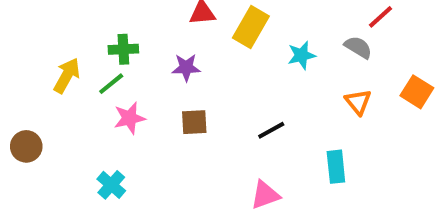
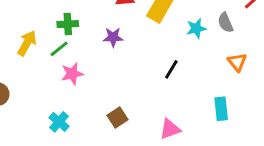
gray semicircle: (358, 47) -> (225, 23), moved, turned -144
brown square: (194, 122) -> (117, 117), moved, turned -30
black line: (271, 130) -> (171, 69), moved, turned -30

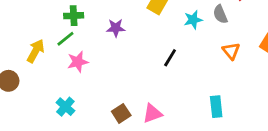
yellow arrow: (27, 43) -> (36, 51), moved
cyan rectangle: (221, 109) -> (216, 107), moved
brown square: (117, 117) -> (121, 113), moved
pink triangle: (170, 129) -> (152, 113), moved

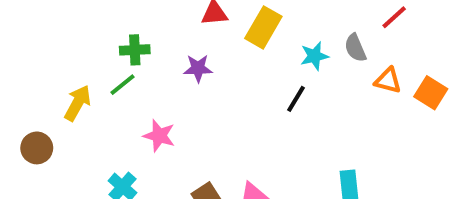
orange triangle: (231, 51) -> (388, 81), moved, turned -36
black line: (170, 58) -> (296, 99), moved
pink star: (78, 62) -> (159, 136), moved, turned 30

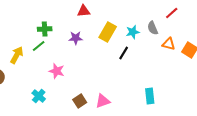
yellow rectangle: (263, 27) -> (108, 32), moved

